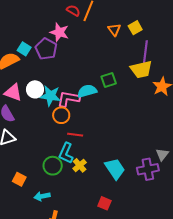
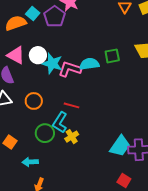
orange circle: (61, 115) -> (34, 101), moved
cyan trapezoid: (115, 169) -> (120, 146), moved, turned 60
red square: (104, 203) -> (124, 180), moved

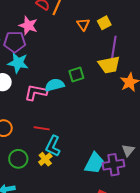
purple pentagon: (54, 17) -> (15, 42), turned -30
cyan star: (52, 64) -> (18, 63), moved
cyan L-shape: (60, 122) -> (53, 146), moved

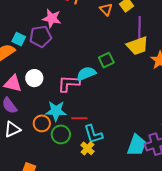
cyan star: (18, 63) -> (56, 111), moved
cyan L-shape: (53, 146) -> (93, 134), turned -35
green circle: (18, 159) -> (61, 134), moved

